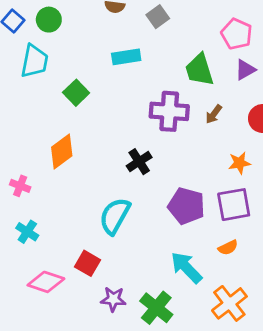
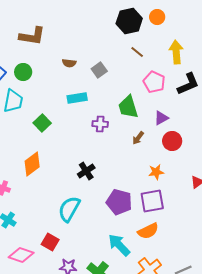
purple triangle: (245, 70) -> (161, 118), moved
purple cross: (169, 111) -> (100, 124), moved, size x0.6
orange semicircle: (228, 248) -> (148, 231), size x1.5

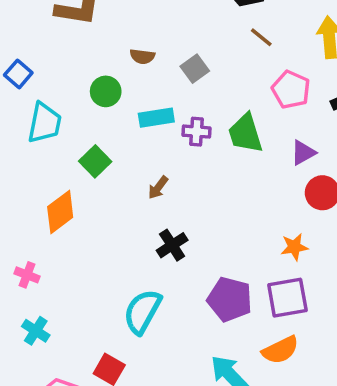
green circle: (23, 72) -> (106, 91), moved
purple cross: (100, 124) -> (197, 132), moved
brown arrow: (138, 138) -> (158, 188), moved
orange diamond: (32, 164) -> (60, 212), moved

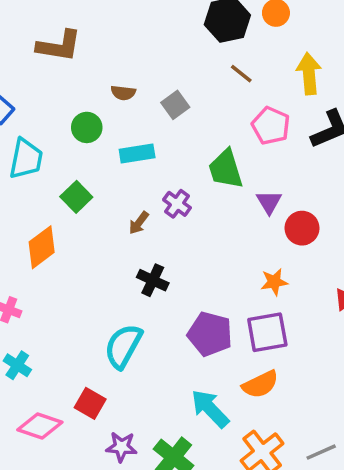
purple cross: (197, 132) -> (177, 204), moved, turned 32
purple triangle: (303, 153) -> (269, 202), moved, turned -32
black cross: (172, 245) -> (153, 280), turned -32

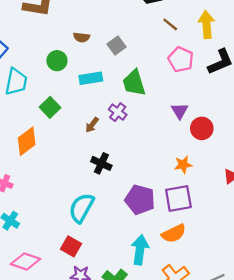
brown line: (241, 74) -> (170, 24), moved
green trapezoid: (226, 169) -> (134, 83), moved
red square: (90, 403) -> (71, 246), moved
cyan arrow: (210, 409) -> (140, 250), turned 52

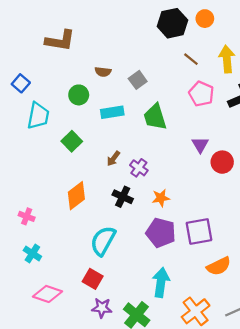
purple cross: (118, 112) -> (139, 168), moved
orange diamond: (27, 141) -> (76, 196), moved
orange star: (183, 165) -> (161, 198), moved
orange semicircle: (174, 234) -> (219, 266), moved

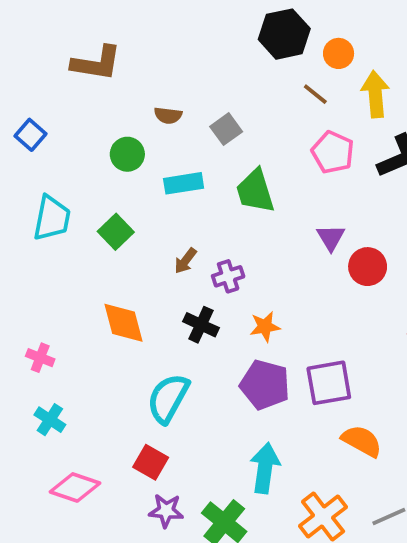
orange circle: (205, 19) -> (339, 53), moved
cyan trapezoid: (38, 116) -> (52, 218), moved
purple cross: (139, 168) -> (228, 276), turned 36
orange diamond: (76, 196) -> (123, 323), turned -68
orange semicircle: (219, 266) -> (362, 441), turned -125

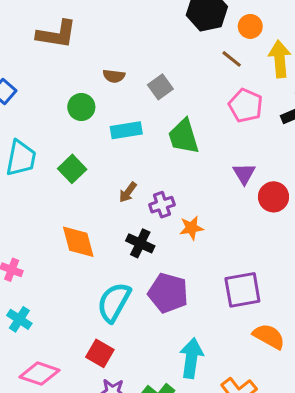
orange star: (265, 327) -> (191, 228), moved
purple pentagon: (265, 385) -> (168, 293), moved

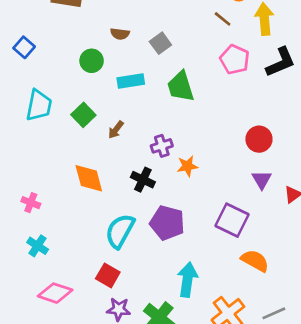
purple triangle: (244, 174) -> (262, 180), moved
brown arrow: (128, 192) -> (116, 130), moved
purple square: (242, 290) -> (232, 220), turned 36

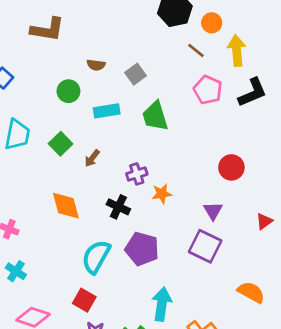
purple triangle: (262, 180) -> (213, 211), moved
orange semicircle: (255, 261) -> (251, 292), moved

